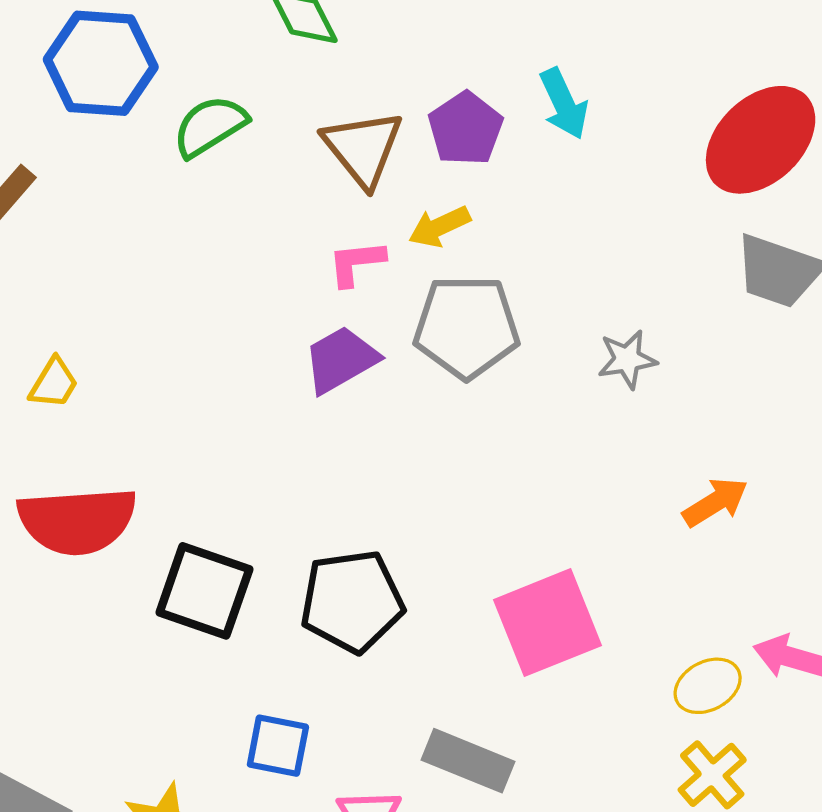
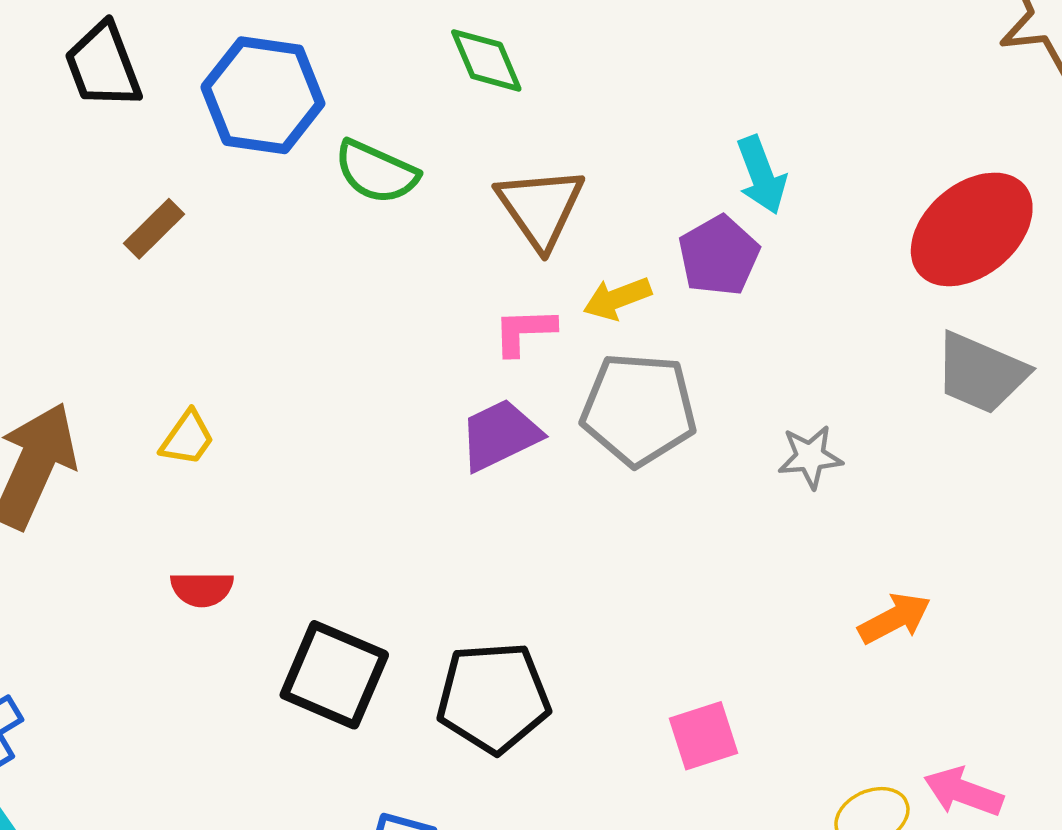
green semicircle: (210, 126) -> (376, 172), turned -128
purple pentagon: (466, 129) -> (719, 256), moved
red semicircle: (77, 521) -> (202, 589), size x0.5
pink square: (548, 623) -> (703, 736), size x0.6

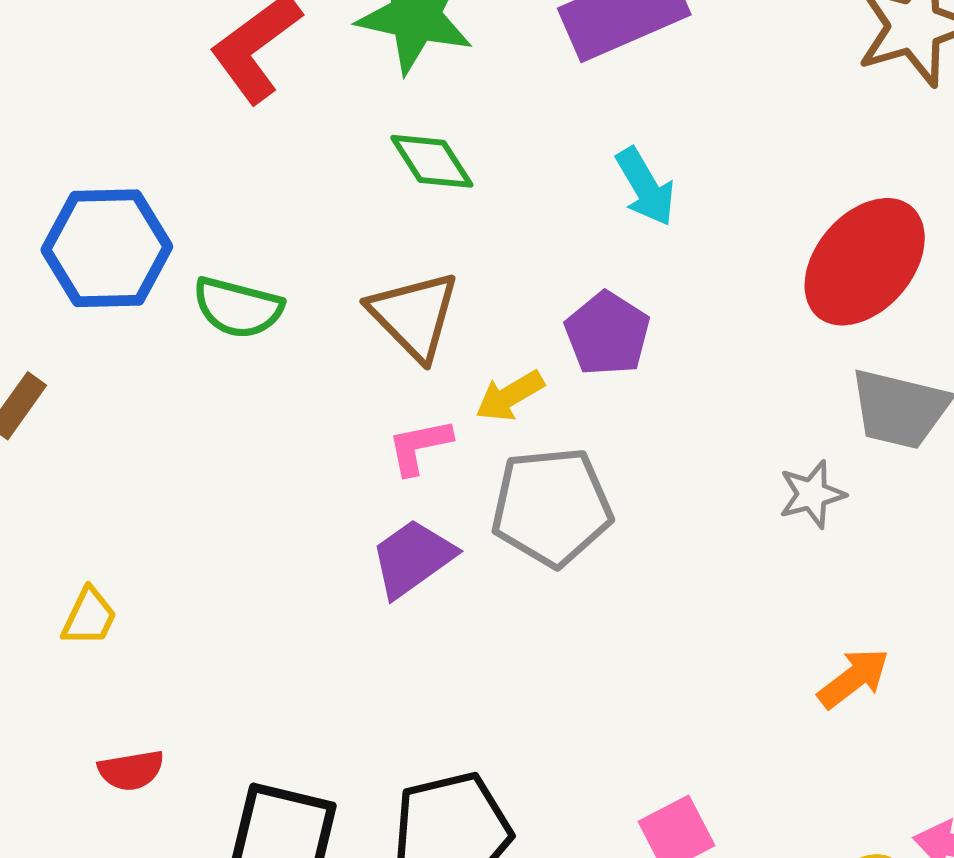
green diamond: (486, 60) -> (432, 161), moved
cyan arrow: (761, 175) -> (645, 187), moved
gray star: (810, 457) -> (812, 494), moved

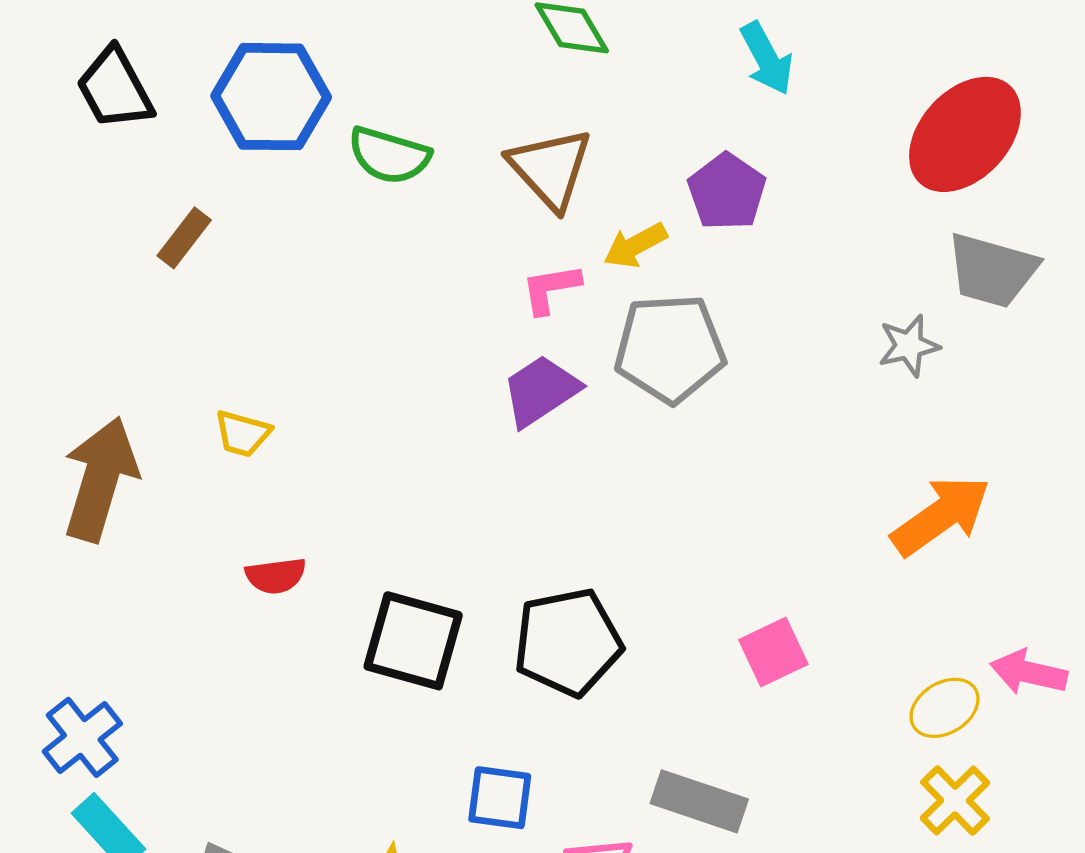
yellow trapezoid: (89, 617) -> (243, 434), turned 78
orange arrow: (854, 678) -> (941, 516), size x1.5

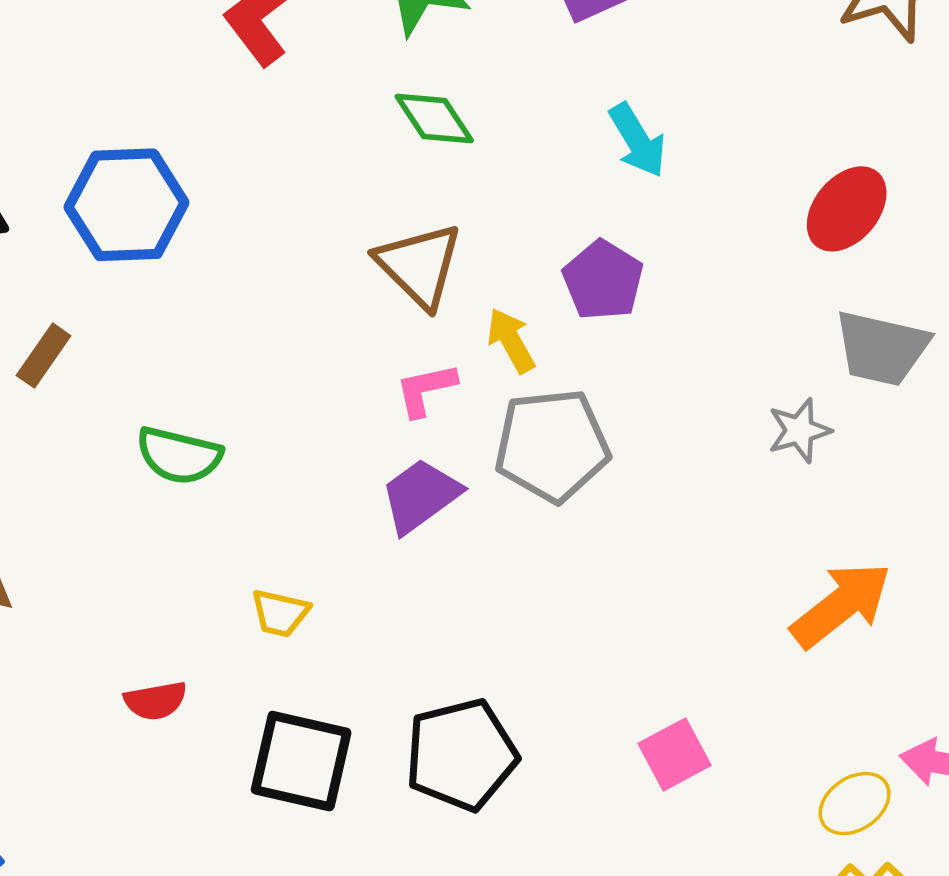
red ellipse: (965, 134) -> (847, 209), size x0.7
green semicircle: (389, 155) -> (179, 455), moved
yellow arrow: (635, 245) -> (511, 341), turned 92
yellow trapezoid: (243, 434) -> (280, 613), moved

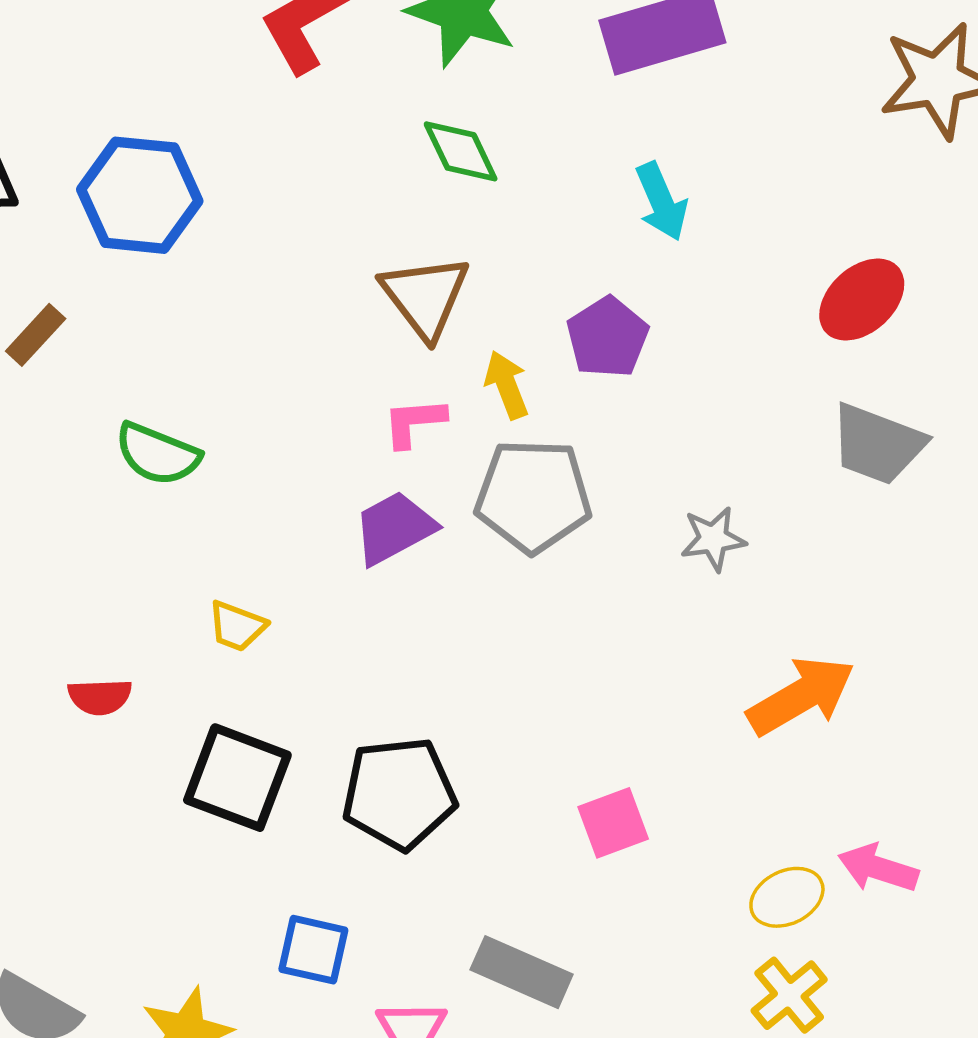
gray star: (799, 430) -> (713, 539), moved

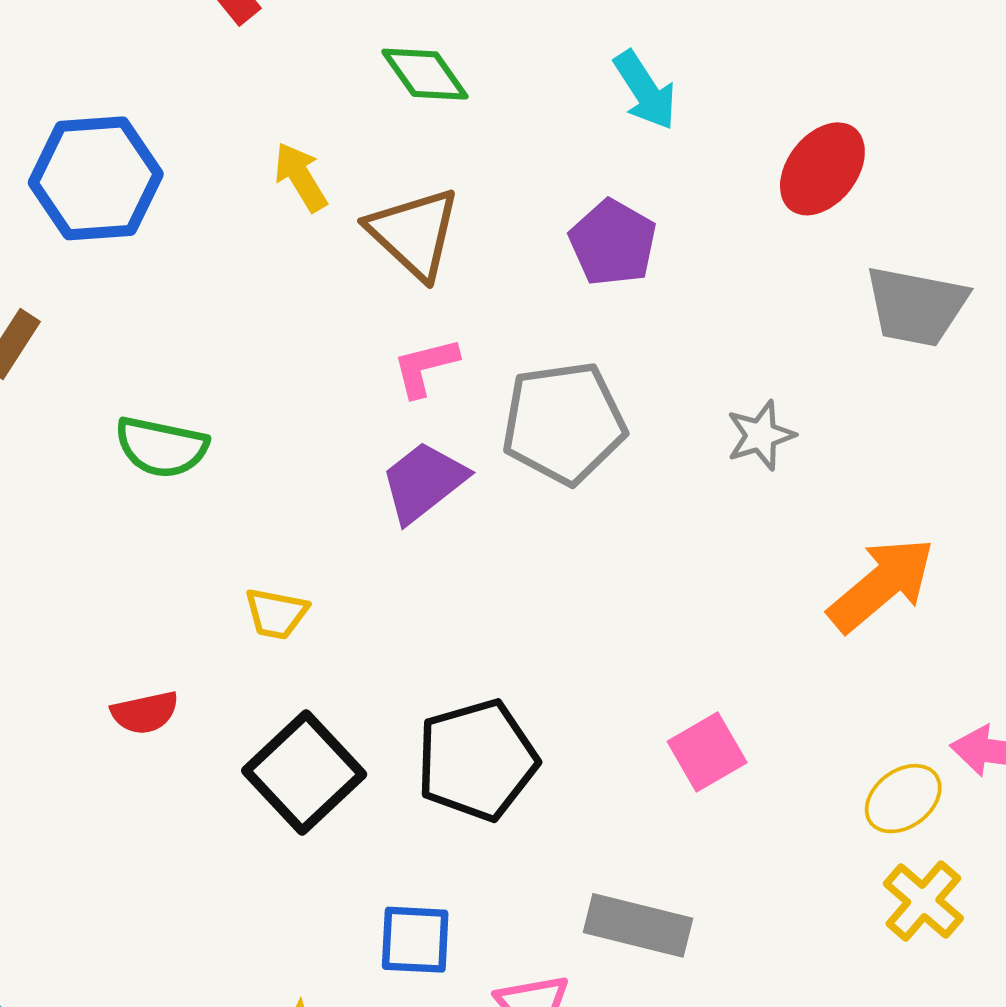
red ellipse: (862, 300) -> (822, 169), moved
yellow arrow: (507, 385) -> (301, 177), moved
black square: (237, 778) -> (304, 773), turned 36

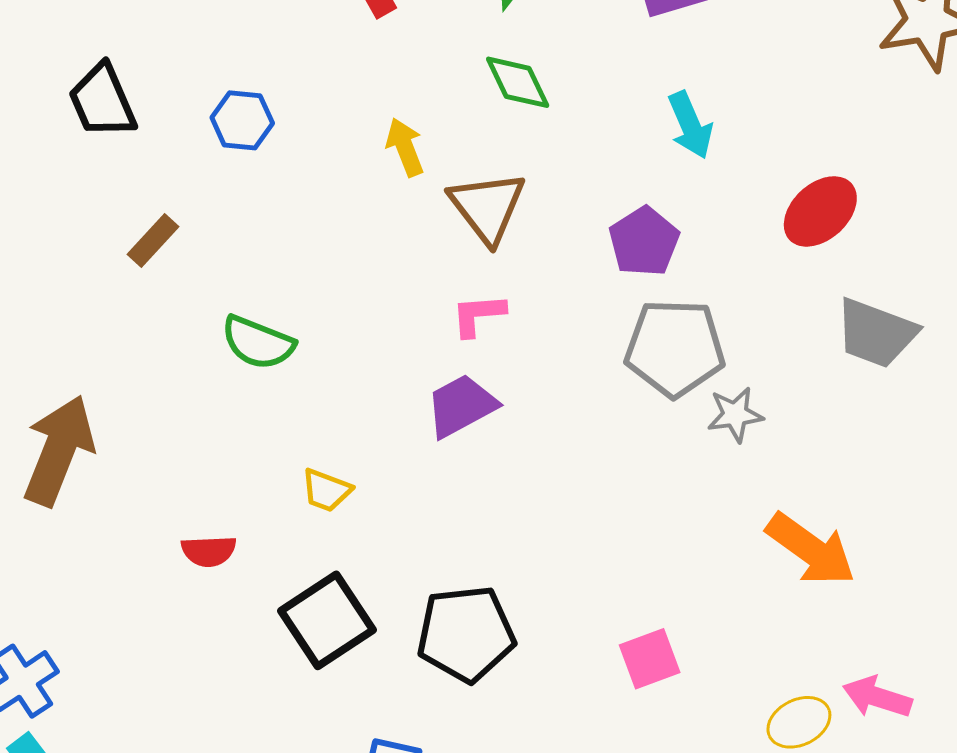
blue hexagon: (96, 178) -> (242, 120), size x0.6
gray pentagon: (564, 423) -> (675, 348), moved
orange arrow: (881, 585) -> (811, 549), turned 66

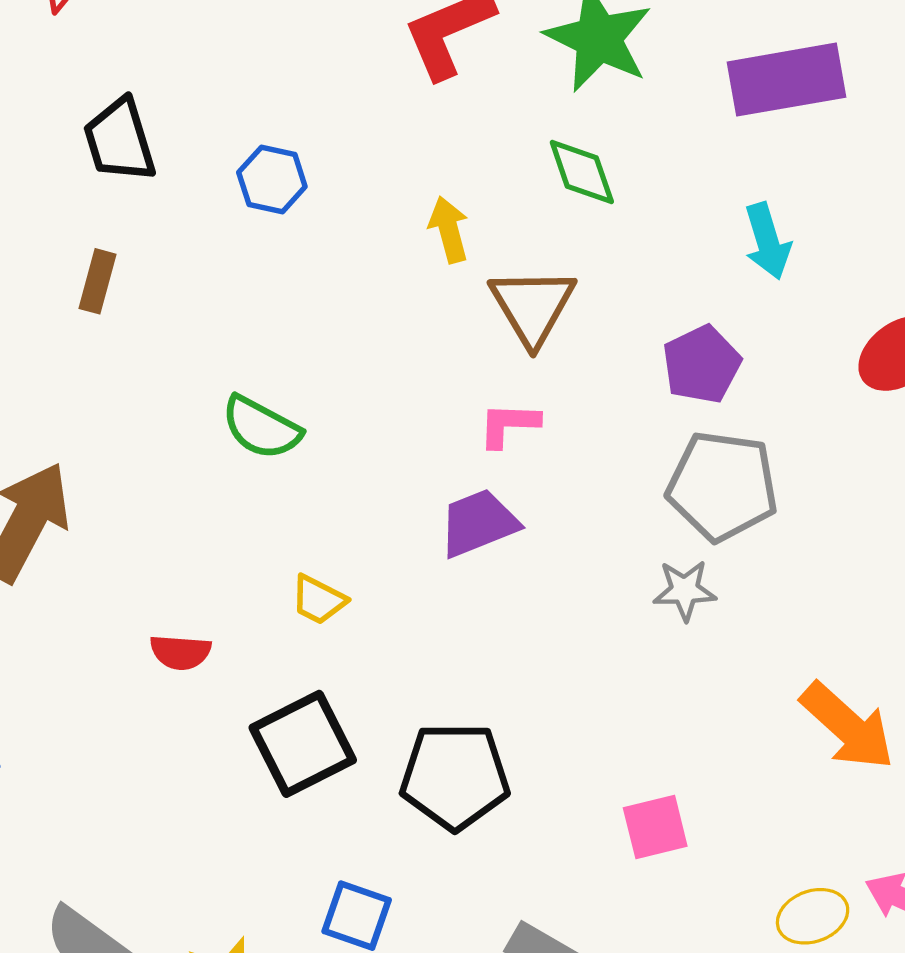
brown rectangle: (153, 240) -> (98, 281), moved, turned -34
gray star: (735, 415) -> (685, 590), moved

